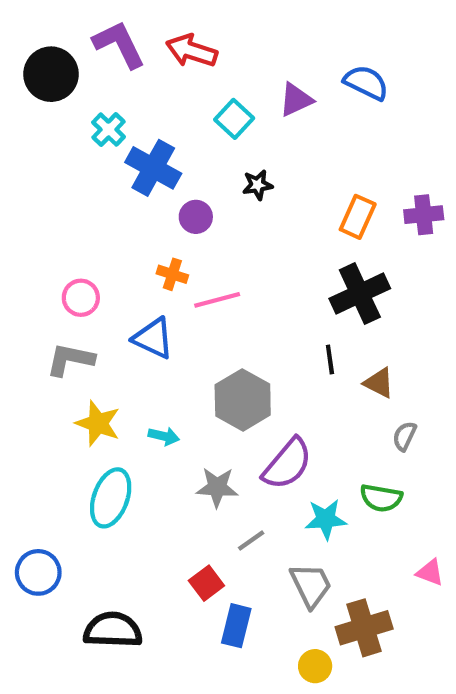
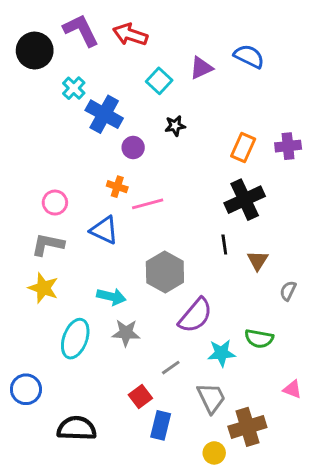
brown triangle: (379, 383) -> (258, 260), turned 35
yellow star: (98, 423) -> (43, 288), moved
cyan arrow: (164, 436) -> (111, 297), size x1.4
gray semicircle: (404, 436) -> (288, 291), moved
gray star: (217, 487) -> (126, 333), moved

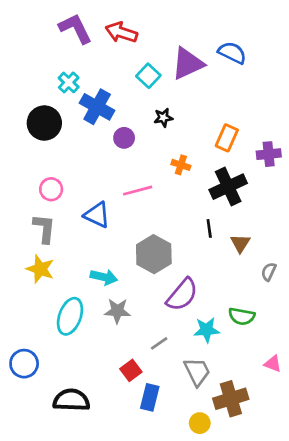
black circle: (35, 51) -> (44, 123), moved
purple triangle: (201, 68) -> (188, 64), size x1.5
purple cross: (288, 146) -> (269, 154), moved
orange cross: (117, 187) -> (181, 165), moved
gray L-shape: (48, 244) -> (44, 228), turned 84

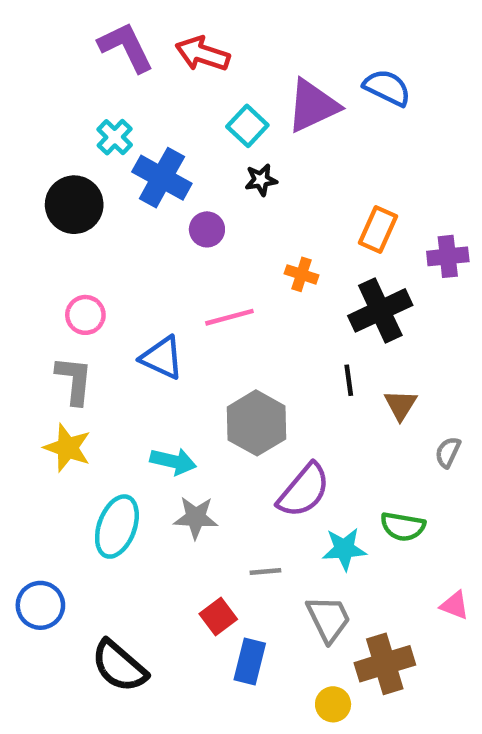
black star: (163, 118) -> (261, 180), moved
gray line: (159, 343) -> (265, 572), turned 30
black semicircle: (71, 400) -> (119, 666), turned -141

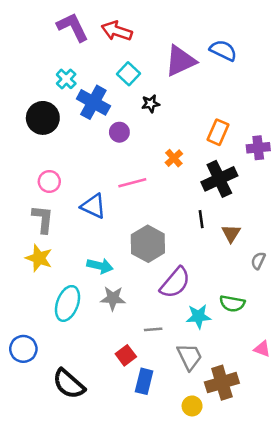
cyan square: (247, 126) -> (128, 74), moved
orange cross: (302, 274) -> (174, 158), turned 30

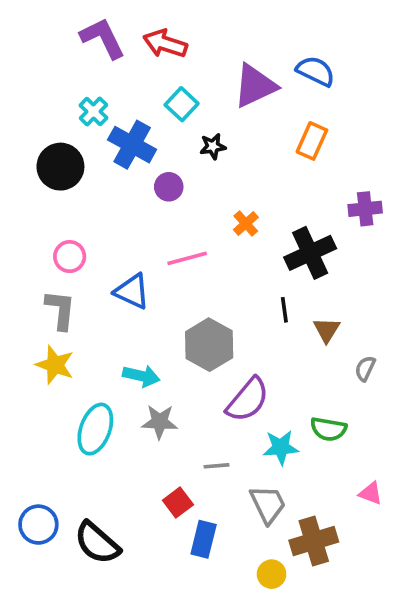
orange rectangle: (218, 132) -> (312, 141), moved
blue circle: (23, 349) -> (38, 525), moved

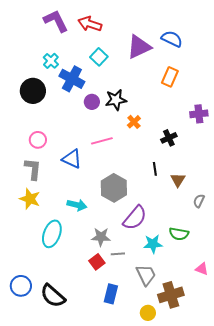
black star: (213, 146) -> (116, 100), moved, size x1.5
black cross: (310, 253) -> (169, 138), size x0.6
gray star: (160, 422) -> (101, 237), moved
red square: (178, 503) -> (97, 262), moved

